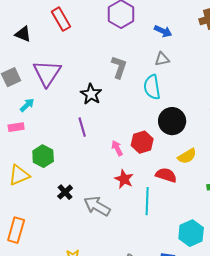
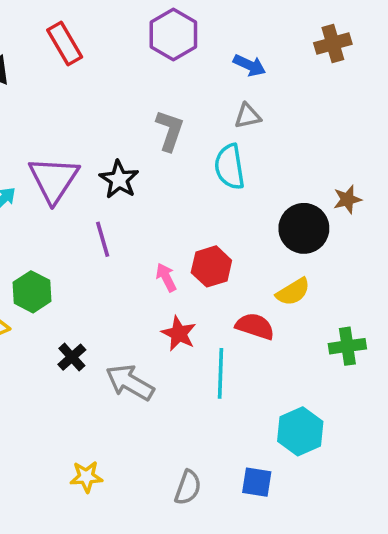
purple triangle: (47, 73) -> (54, 179), moved
black circle: (172, 121) -> (304, 228), moved

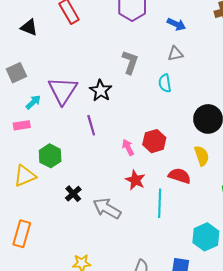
cyan semicircle: (230, 167) -> (165, 83), size x0.7
yellow semicircle: (293, 292) -> (202, 156), turned -78

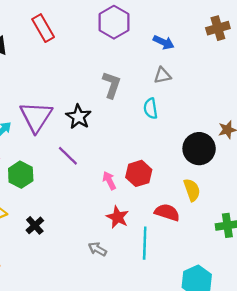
purple line: (91, 125) -> (68, 156), turned -30
green hexagon: (50, 156) -> (21, 175), moved
black cross: (73, 194) -> (35, 225), moved
gray arrow: (107, 208) -> (97, 249), moved, size x0.6

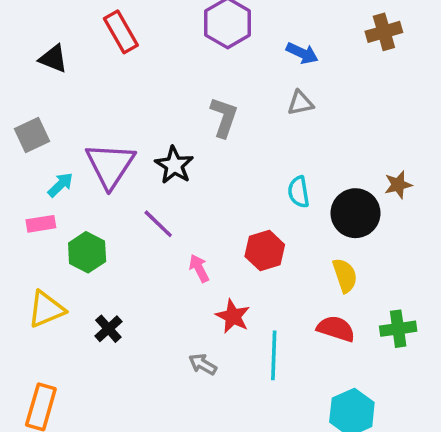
cyan semicircle: (151, 108) -> (299, 192), moved
pink arrow: (109, 181) -> (199, 268), moved
red semicircle: (167, 212) -> (336, 329), moved

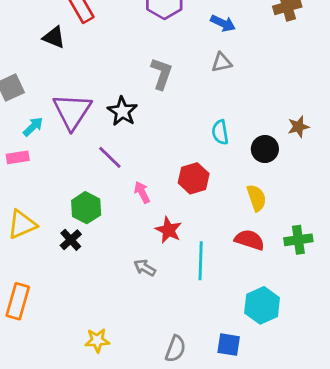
black triangle: (53, 59) -> (54, 37), moved
black circle: (356, 213) -> (265, 149), size x0.7
green hexagon: (87, 252) -> (86, 208), moved

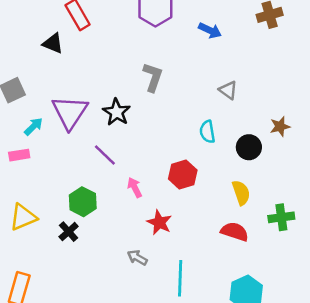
gray triangle: (222, 62) -> (228, 90), moved, turned 48
green cross: (298, 240) -> (281, 217), moved
cyan line: (201, 261) -> (180, 278), moved

